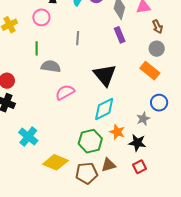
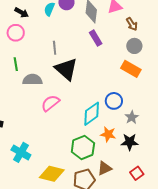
black triangle: (105, 75) -> (66, 69), moved
blue circle: (159, 103) -> (114, 101), moved
red square: (139, 167) -> (137, 173), moved

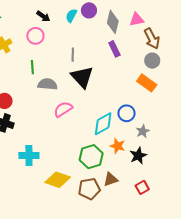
brown arrow: (132, 24) -> (152, 39), size x1.5
black star: (130, 142) -> (138, 156), turned -30
cyan cross: (21, 152) -> (29, 155), turned -36

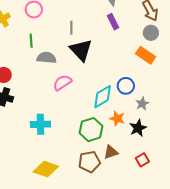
cyan cross: (29, 155) -> (40, 124), moved
yellow diamond: (58, 180) -> (46, 169), moved

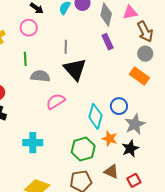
cyan diamond: (103, 97) -> (95, 116), turned -45
gray star: (142, 104) -> (135, 124), size x1.5
brown triangle: (111, 152) -> (111, 172), moved, turned 42

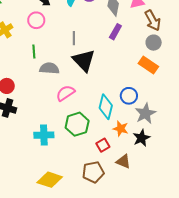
purple rectangle: (108, 42) -> (115, 32), turned 56
green hexagon: (83, 149) -> (77, 124), moved
red square: (134, 180) -> (103, 145), moved

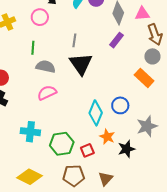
pink semicircle: (65, 93) -> (47, 93), moved
gray star: (145, 113) -> (147, 126), moved
green hexagon: (77, 124) -> (62, 144), moved
brown triangle: (123, 161) -> (106, 179), moved, turned 42

